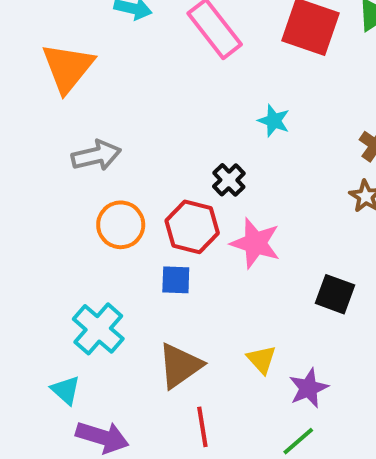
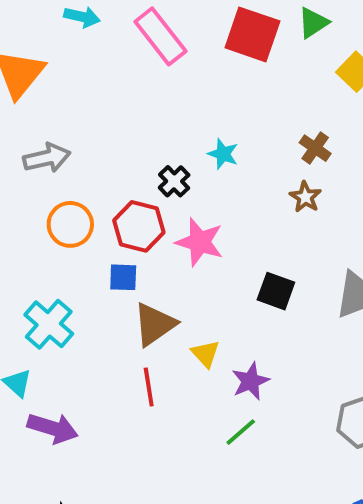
cyan star: (274, 121) -> (223, 154), moved
brown triangle: (180, 366) -> (155, 324), moved
red line: (202, 427) -> (149, 387), moved

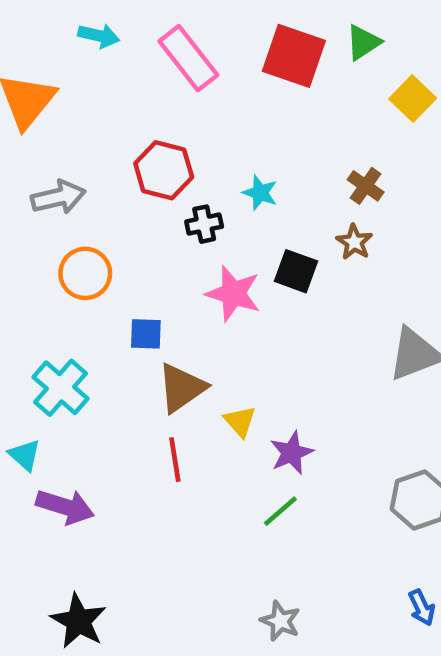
black cross: (174, 181) -> (204, 224), turned 32
red hexagon: (139, 226) -> (164, 170), moved
black square: (276, 291) -> (296, 271), moved

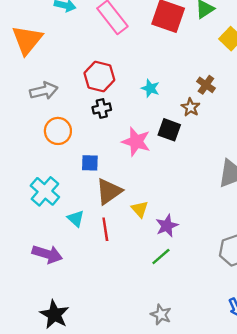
black cross: (204, 224) -> (102, 108), moved
brown star: (354, 242) -> (191, 107), moved
cyan triangle: (25, 455) -> (76, 219), moved

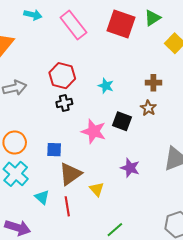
brown cross: (206, 85) -> (153, 83), turned -35
brown star: (191, 107) -> (148, 108), moved
orange circle: (58, 131) -> (15, 143), moved
purple star: (167, 226) -> (130, 168), moved, turned -30

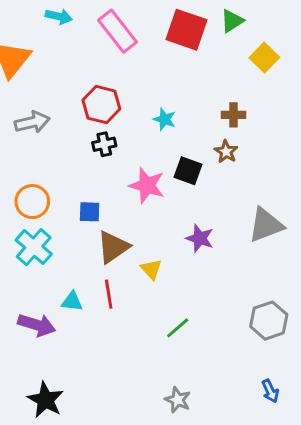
cyan triangle: (42, 197) -> (72, 301), moved, turned -35

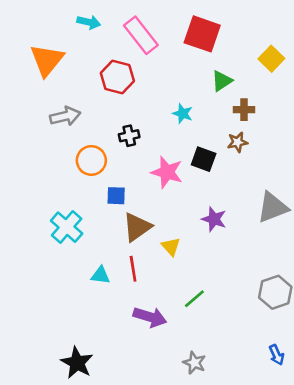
green triangle: (232, 21) -> (222, 81), moved
red hexagon: (101, 105) -> (117, 77), moved
brown star: (226, 152) -> (237, 142), turned 30
orange circle: (32, 202) -> (91, 160), moved
purple arrow: (37, 325) -> (150, 317), moved

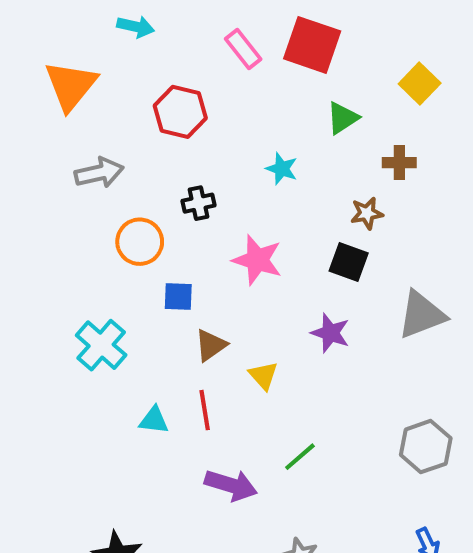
pink rectangle: (141, 35) -> (243, 49), moved, size x0.7
brown cross: (244, 110) -> (399, 163), moved
black square: (204, 159) -> (349, 262), moved
brown triangle: (137, 227) -> (211, 345), size x0.7

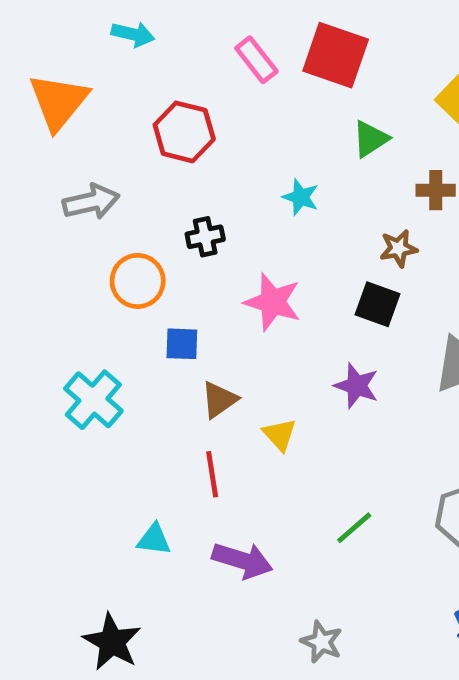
cyan triangle: (154, 420) -> (154, 539), moved
green line: (300, 457) -> (354, 528), moved

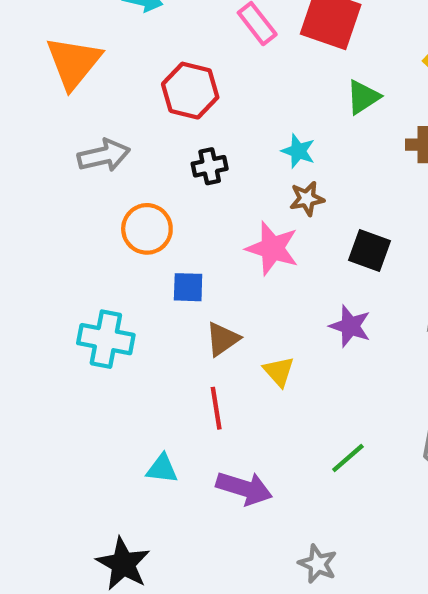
black cross: (205, 237) -> (210, 166), moved
brown star: (398, 248) -> (307, 199), moved
cyan cross: (93, 400) -> (106, 339), turned -30

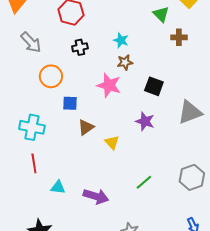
green triangle: (363, 97) -> (161, 14), moved, turned -42
gray arrow: (104, 155) -> (31, 42), turned 60
red line: (216, 408) -> (34, 163), moved

